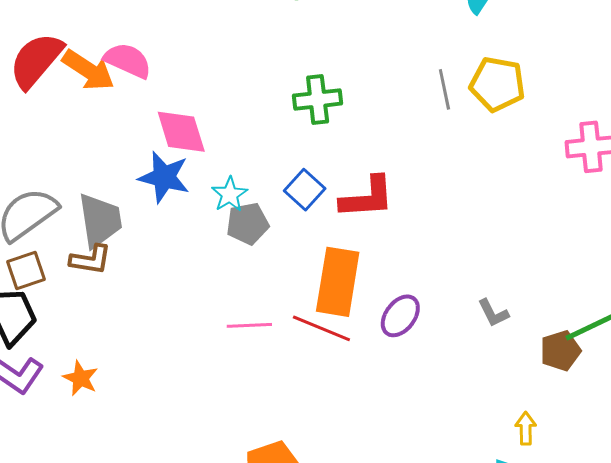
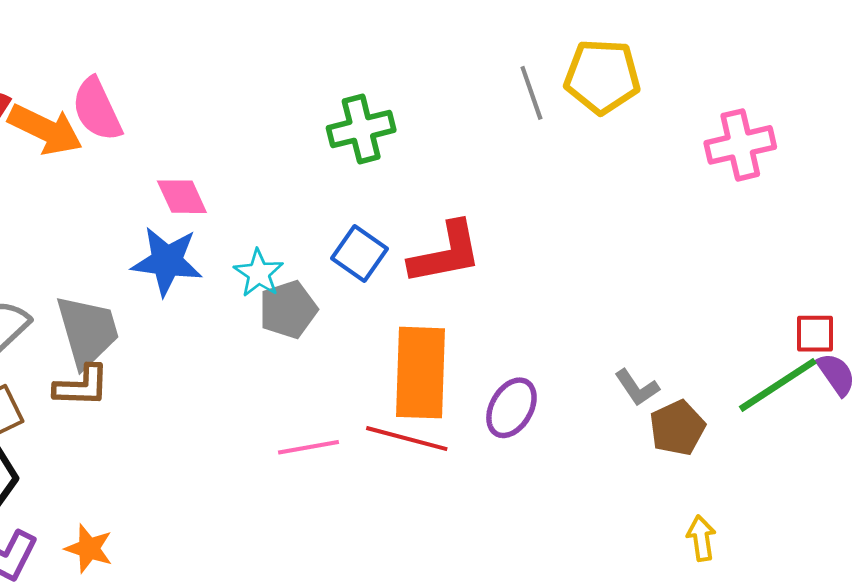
pink semicircle: (128, 60) -> (97, 109), turned -132
pink diamond: (181, 132) -> (182, 197), size x0.7
brown pentagon: (560, 351) -> (677, 428), moved

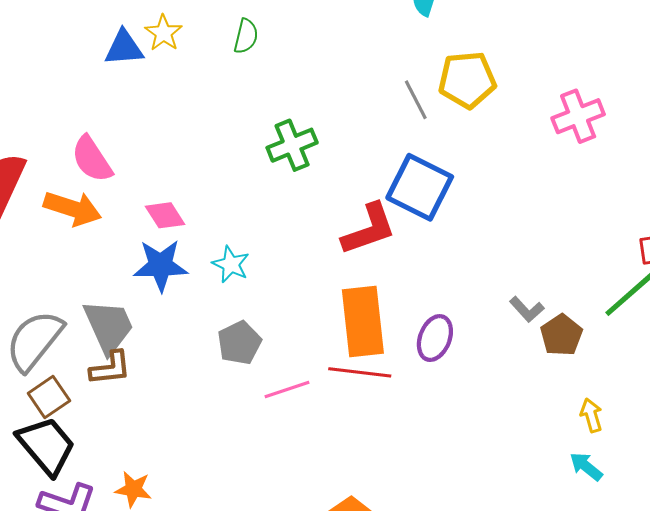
orange arrow: (45, 130) -> (73, 208), moved
blue square: (359, 253) -> (420, 187), moved, size x1.6
gray pentagon: (288, 310) -> (239, 343), moved

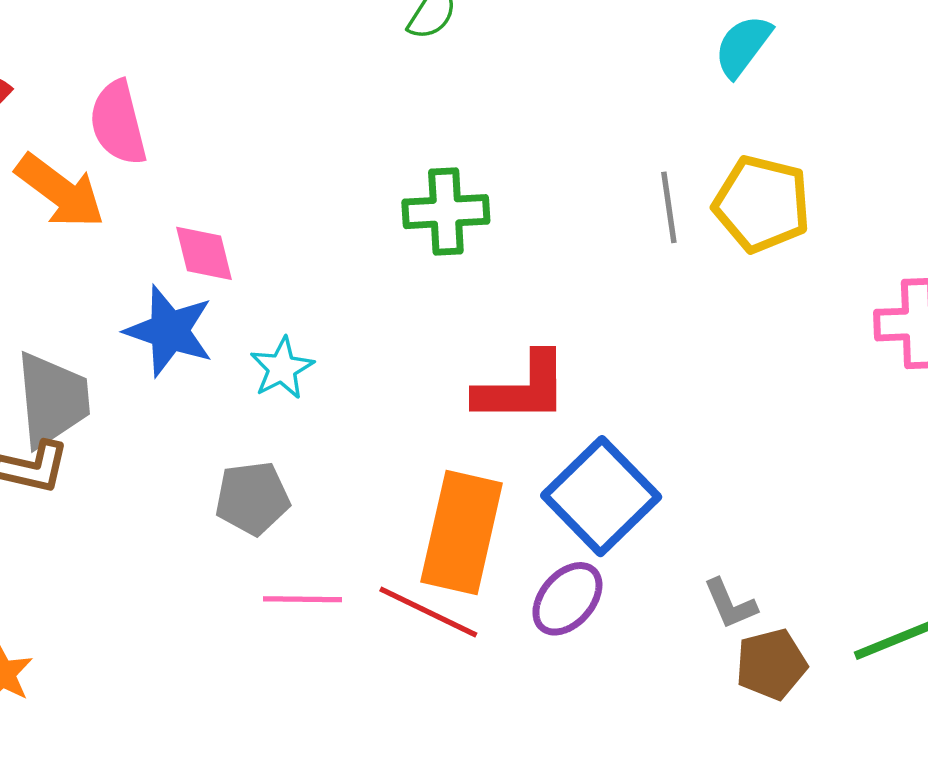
blue square: (420, 187) -> (601, 496), moved

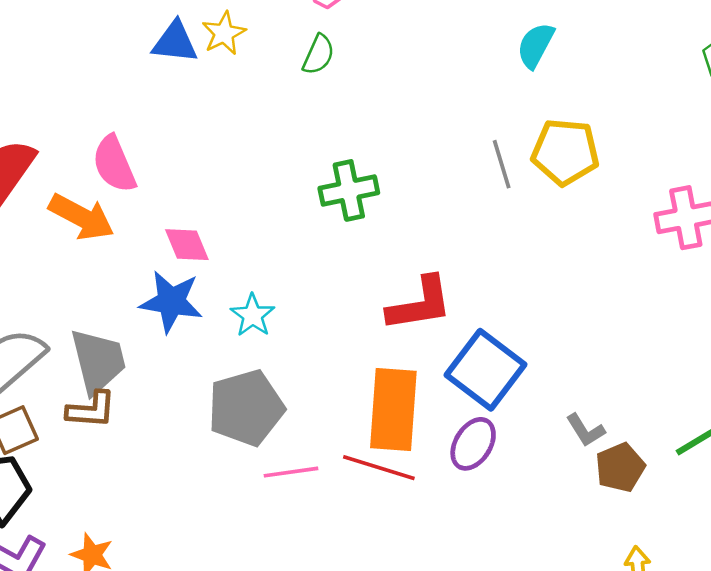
gray pentagon: (252, 498) -> (246, 408), size x1.5

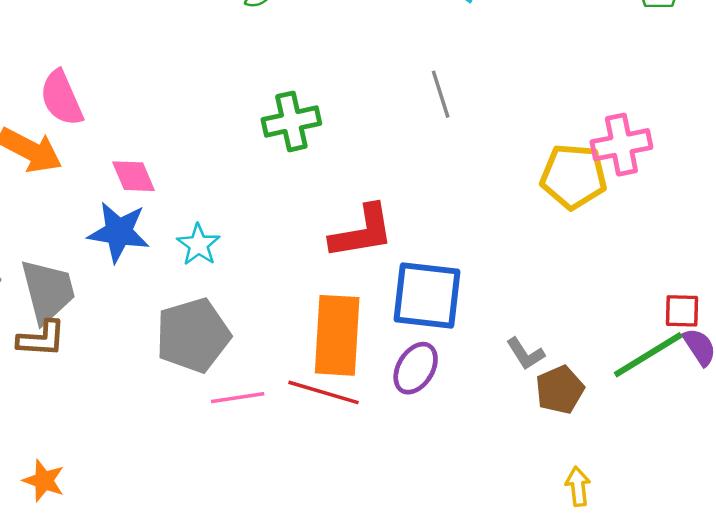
yellow pentagon: (565, 152) -> (573, 176), moved
blue square: (485, 370) -> (427, 296), turned -30

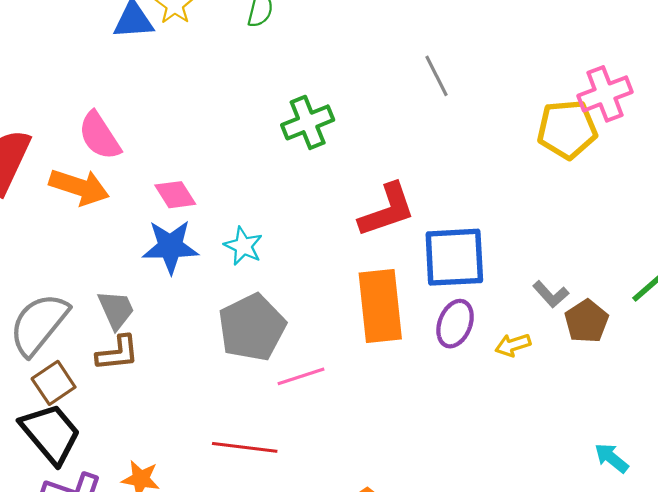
gray trapezoid: (48, 291) -> (116, 310), size x0.7
red line: (324, 392) -> (245, 447), moved
yellow arrow: (578, 486) -> (513, 345), moved, turned -92

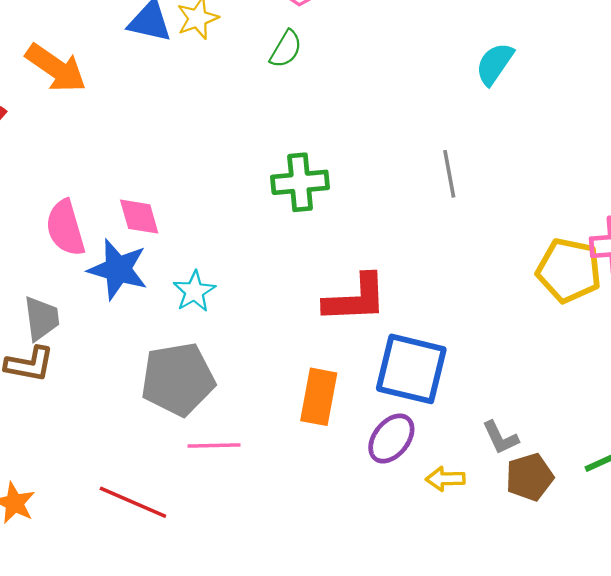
pink semicircle: (99, 136) -> (65, 228), moved
orange arrow: (79, 187) -> (56, 68), moved
orange rectangle: (380, 306) -> (319, 397), size x0.7

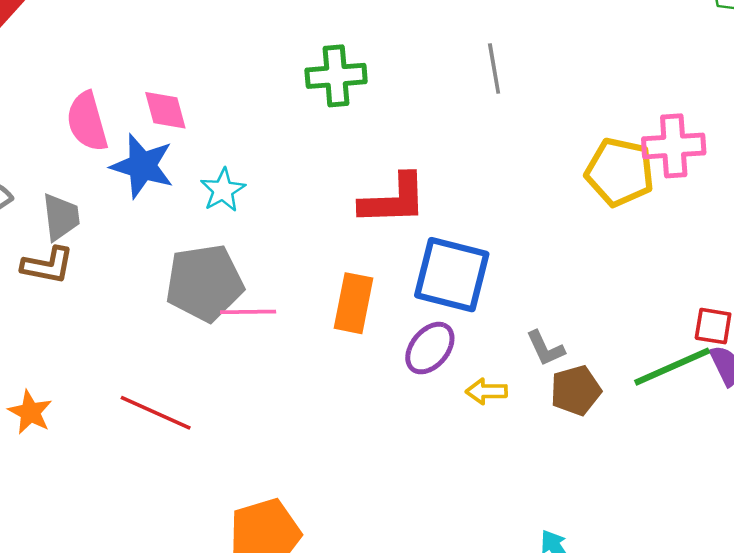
pink line: (214, 446) -> (248, 312), moved

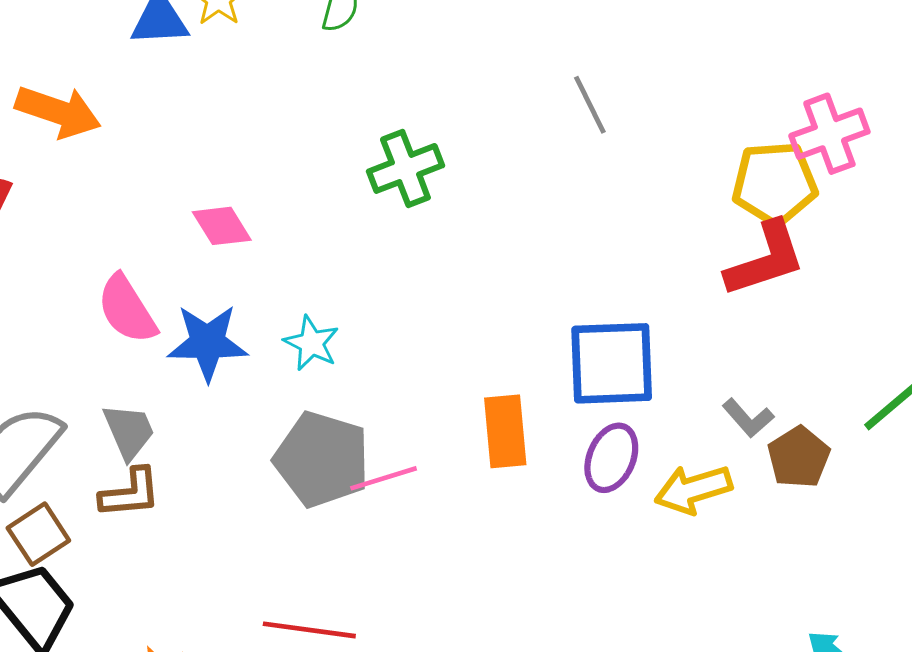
pink diamond: (165, 110) -> (222, 226), moved
red L-shape: (394, 200) -> (765, 259), moved
gray pentagon: (204, 283) -> (322, 459), turned -30
yellow arrow: (486, 391) -> (693, 489), size x1.5

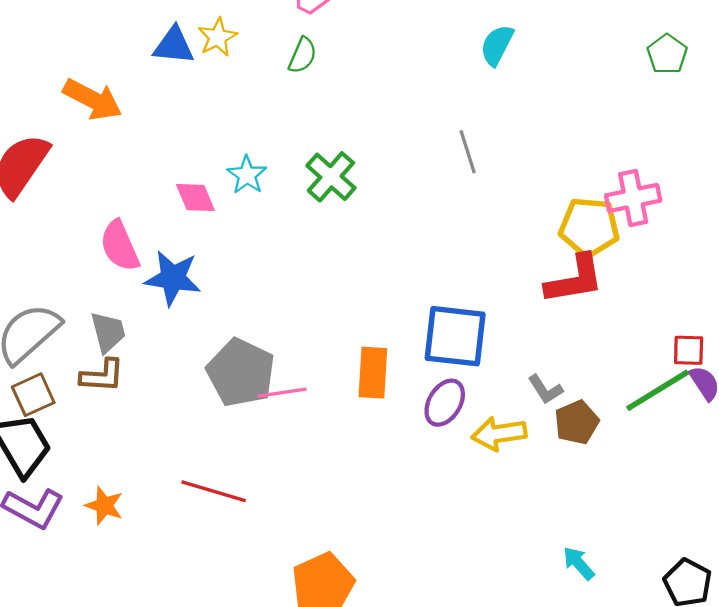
green cross: (405, 168) -> (331, 177), turned -36
cyan star: (311, 343) -> (247, 175), moved

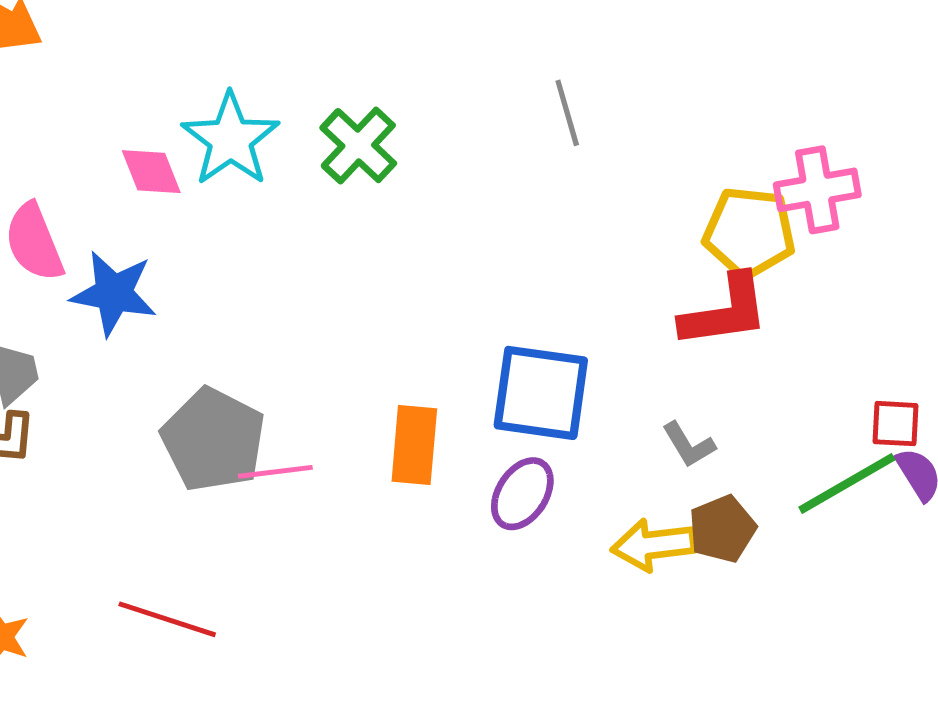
cyan star: (247, 175) -> (230, 139), size x1.6
gray L-shape: (545, 389) -> (689, 445), moved
yellow arrow: (499, 434) -> (654, 545), moved

